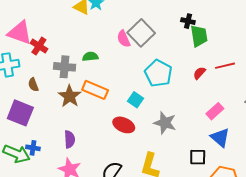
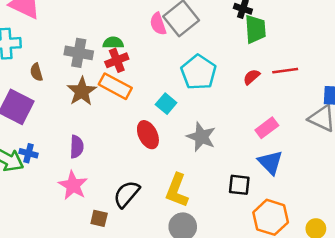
red cross: (39, 46) -> (117, 60), moved, turned 30
red ellipse: (124, 125) -> (148, 135), turned 35

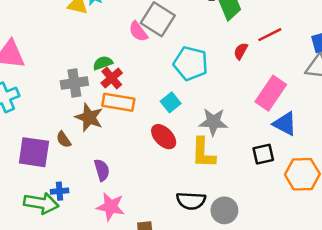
brown semicircle: (36, 72) -> (64, 140), moved
cyan square: (166, 104) -> (171, 102), turned 30
pink rectangle: (267, 128) -> (271, 93), size x1.5
yellow L-shape: (177, 190) -> (203, 153), moved
black semicircle: (127, 194) -> (191, 201), moved, turned -108

